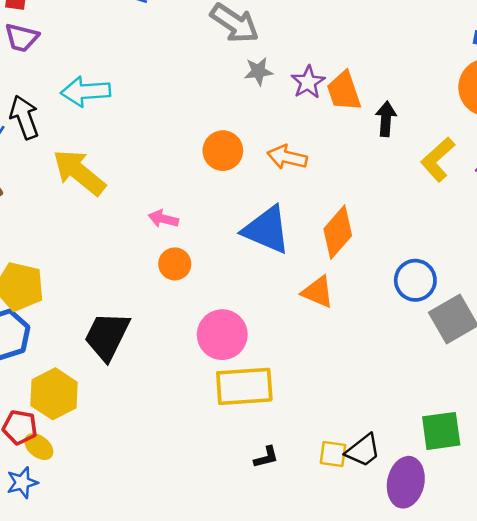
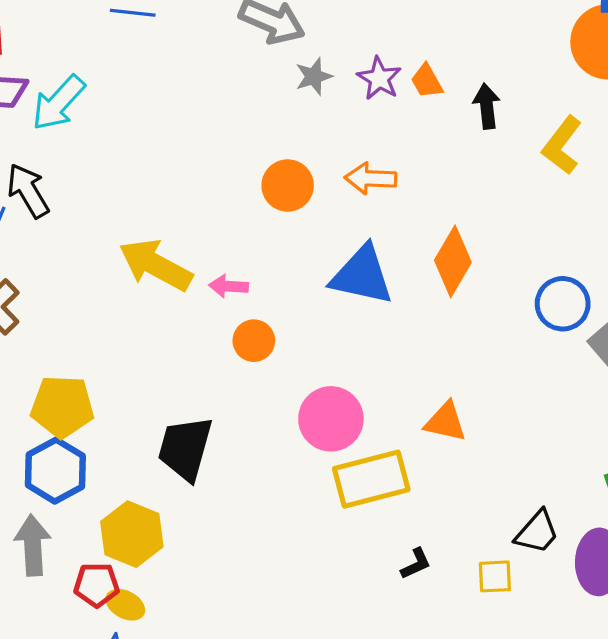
cyan arrow: (86, 91) -> (58, 103), moved, turned -33
orange trapezoid: (344, 91) -> (427, 81), size x0.7
yellow arrow: (79, 172) -> (156, 265), moved
orange triangle: (318, 292) -> (445, 422), moved
yellow square: (333, 454) -> (495, 576), moved

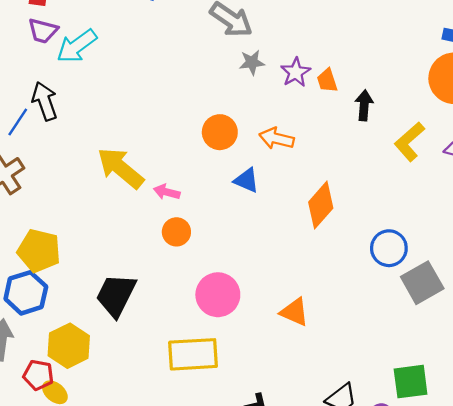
blue triangle: (362, 275) -> (246, 180), moved, size x0.6
yellow rectangle: (371, 479) -> (193, 354), moved

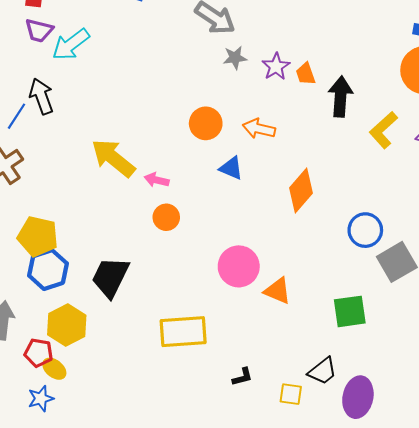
black arrow: (364, 105) -> (340, 97), size x1.4
blue hexagon: (26, 293) -> (48, 270), moved
pink circle: (218, 295) -> (239, 266), moved
green square: (411, 382) -> (350, 311), moved

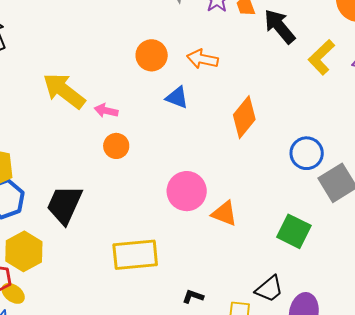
black arrow: (340, 97) -> (280, 26), turned -42
green square: (350, 311) -> (294, 231), turned 36
black L-shape: (242, 377) -> (193, 296), turned -145

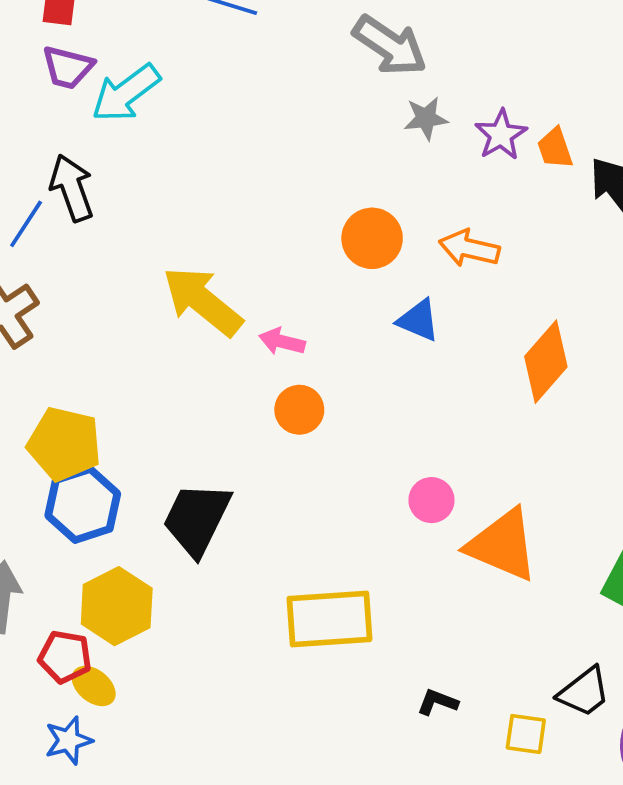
pink circle: (187, 191) -> (431, 500), size x0.6
orange triangle: (224, 213) -> (502, 545), size x1.5

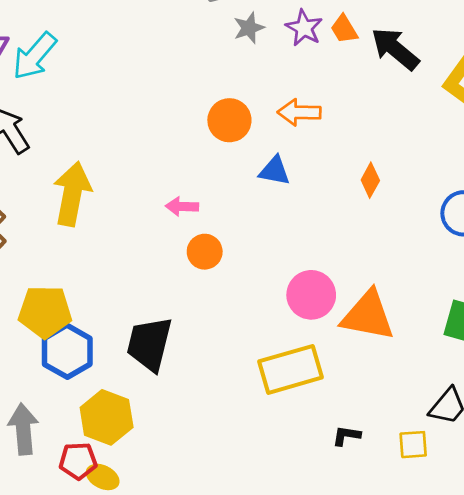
yellow arrow: (203, 301) -> (72, 194), moved, turned 74
orange diamond: (546, 362) -> (370, 180), size x0.6
pink circle: (431, 500) -> (311, 295), size x1.5
yellow rectangle: (329, 619) -> (291, 369), moved

